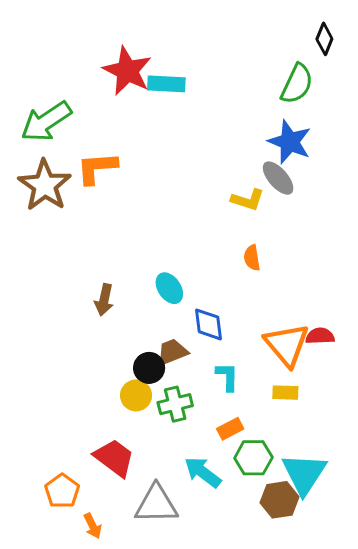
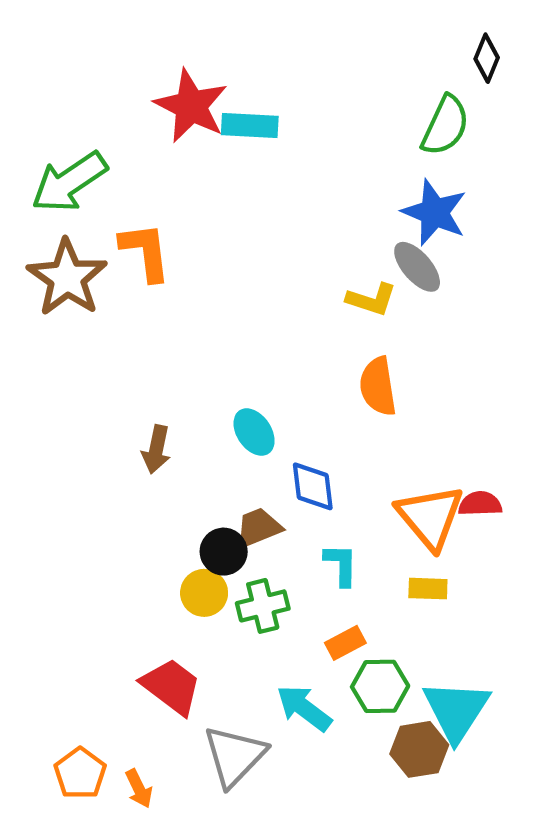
orange L-shape: (97, 168) -> (145, 252), turned 87
orange semicircle: (252, 258) -> (378, 386), size x1.5
orange pentagon: (62, 491) -> (80, 773), moved
gray triangle: (156, 504) -> (234, 756), turned -45

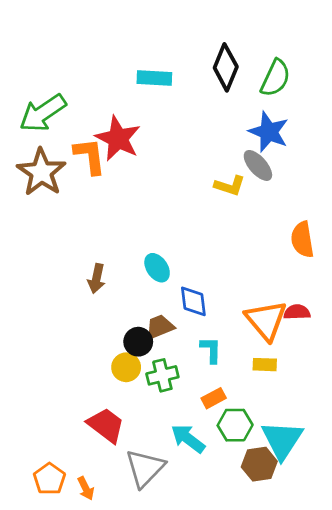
black diamond: (487, 58) -> (226, 67), moved, size x1.6
red star: (191, 106) -> (118, 139), moved
orange semicircle: (378, 386) -> (302, 239), moved

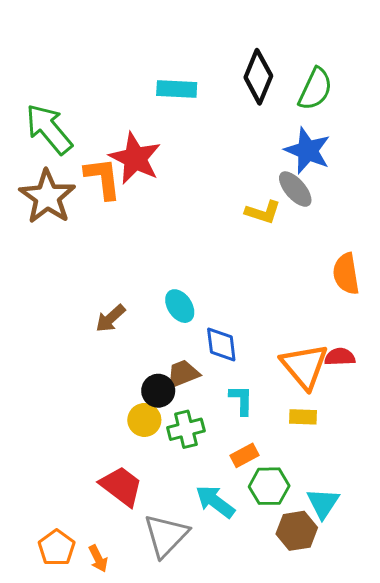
green arrow: (43, 113) -> (49, 129), turned 84
brown arrow: (97, 278) -> (110, 318), turned 36
cyan triangle: (282, 440) -> (323, 503), size x0.7

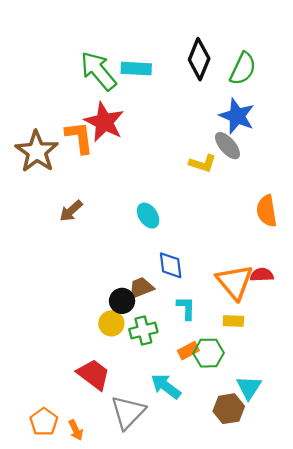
green arrow: (49, 129) -> (98, 71), moved
cyan ellipse: (180, 306) -> (148, 216), moved
brown arrow: (110, 318) -> (71, 211), moved
green hexagon: (269, 486) -> (209, 353), moved

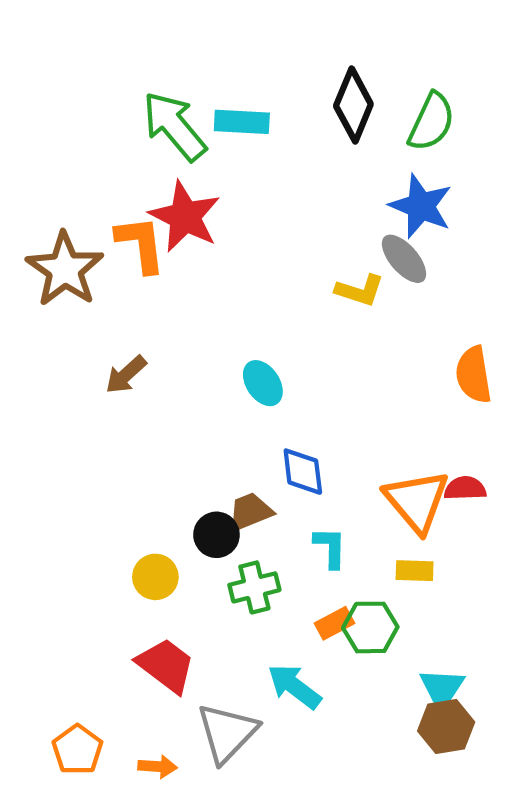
yellow circle: (111, 323) -> (155, 577), moved
brown hexagon: (229, 409) -> (446, 726), moved
orange arrow: (76, 430) -> (158, 767), moved, turned -60

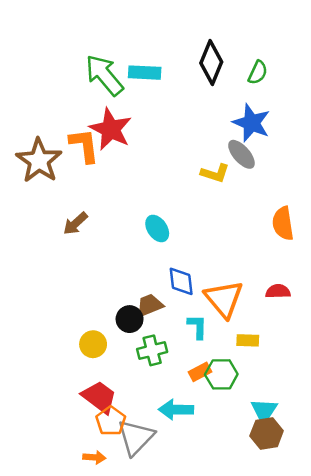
green semicircle: (431, 122) -> (258, 73), size x0.7
orange triangle: (417, 501) -> (224, 299), moved
cyan arrow: (294, 686) -> (176, 410), turned -36
orange pentagon: (77, 750) -> (111, 421), moved

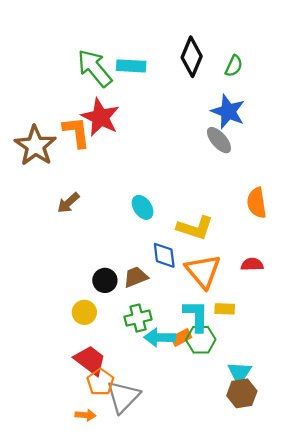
yellow L-shape: (215, 173) -> (195, 228), moved, size x1.4
black circle: (130, 319) -> (105, 280), moved
cyan L-shape: (197, 327) -> (196, 316), moved, size x1.4
cyan arrow: (176, 410) -> (160, 337), moved

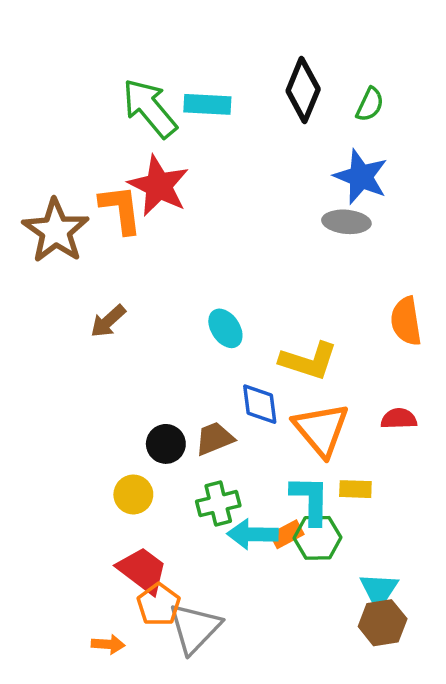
gray ellipse: (219, 140) -> (346, 222), turned -44
orange arrow: (85, 415) -> (108, 644), moved

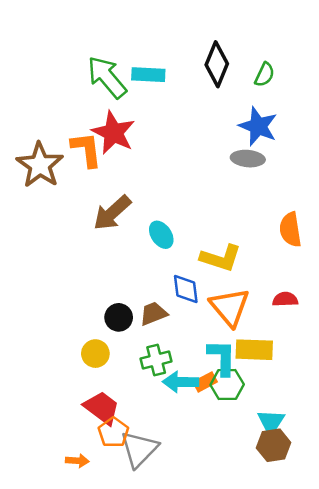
brown arrow: (108, 321) -> (112, 213), moved, size x1.5
yellow rectangle: (355, 489) -> (254, 350), size x1.6

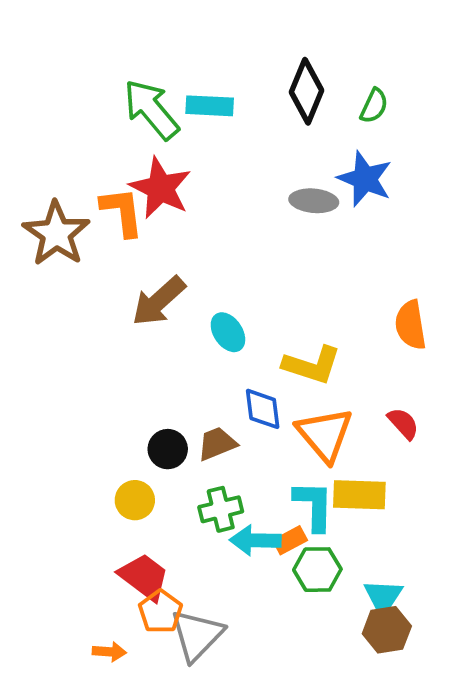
gray ellipse: (248, 159) -> (314, 201), moved
red semicircle: (285, 299) -> (403, 423), turned 50
green hexagon: (227, 385) -> (317, 570), moved

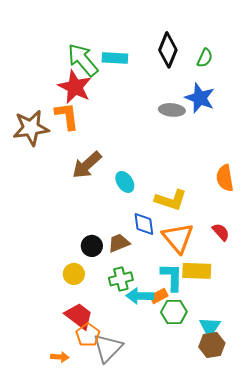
red star: (160, 188) -> (75, 87), moved
brown star: (56, 234) -> (31, 128), turned 30

